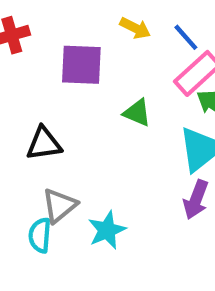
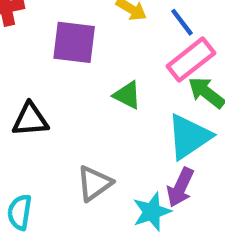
gray triangle: (59, 206) -> (94, 183), moved
cyan star: (107, 230) -> (152, 212), moved

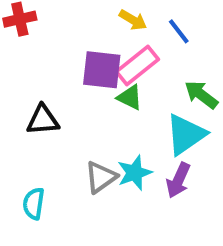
purple square: (74, 42) -> (102, 70), moved
pink rectangle: (191, 60) -> (137, 66), moved
cyan star: (152, 212) -> (135, 173), moved

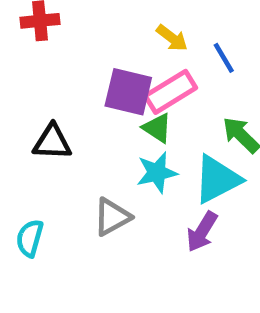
cyan star: (135, 173) -> (157, 173), moved

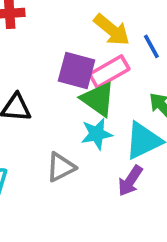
yellow arrow: (172, 38) -> (112, 30), size x1.5
green triangle: (157, 128) -> (98, 99), size x1.5

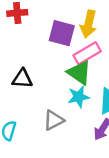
yellow arrow: (112, 30) -> (89, 24), turned 64
purple square: (76, 70) -> (62, 33), moved

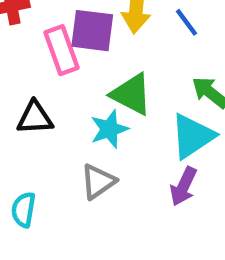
pink rectangle: (87, 53) -> (62, 50), moved, turned -72
cyan star: (79, 97) -> (109, 129), moved

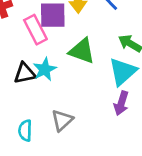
cyan star: (109, 129) -> (45, 69), moved
gray triangle: (98, 182) -> (62, 120), moved

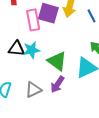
green triangle: (82, 51) -> (57, 61), moved
purple arrow: (121, 103) -> (57, 84), moved

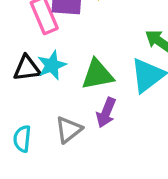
green triangle: (57, 61) -> (97, 75), turned -35

